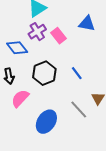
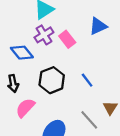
blue triangle: (87, 23) -> (98, 26), turned -36

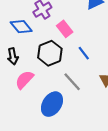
pink rectangle: (67, 39) -> (65, 29), moved
gray line: (89, 120) -> (72, 82), moved

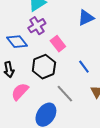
blue line: (84, 53) -> (84, 67), moved

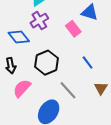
blue triangle: (86, 18) -> (90, 12), turned 42
pink rectangle: (58, 44) -> (73, 29), moved

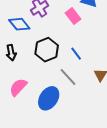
blue line: (88, 63) -> (76, 54), moved
pink semicircle: (22, 88) -> (18, 87), moved

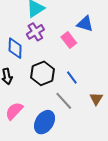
blue diamond: (19, 24) -> (15, 48), turned 40

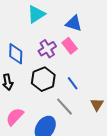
blue triangle: (85, 24) -> (74, 23), moved
purple cross: (35, 32) -> (47, 49), moved

